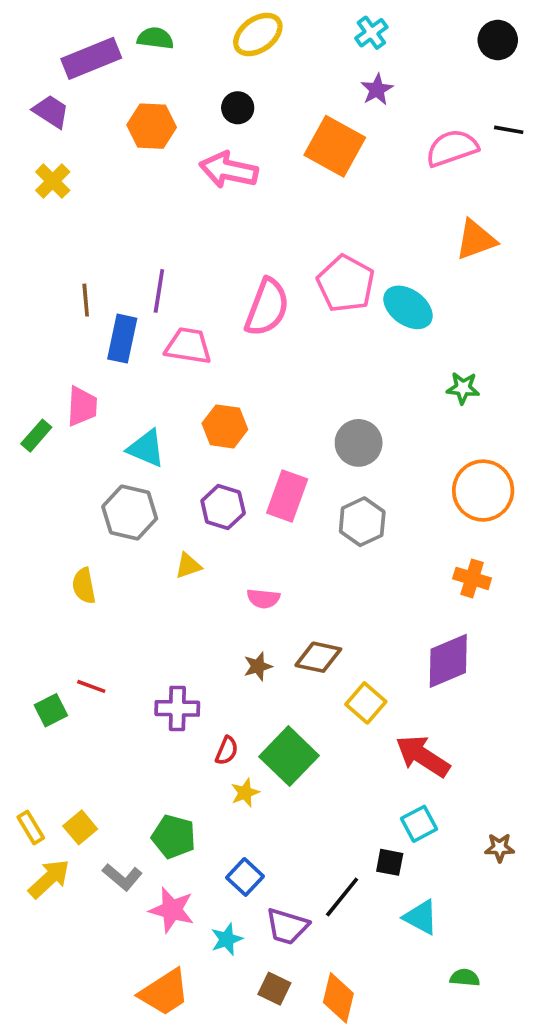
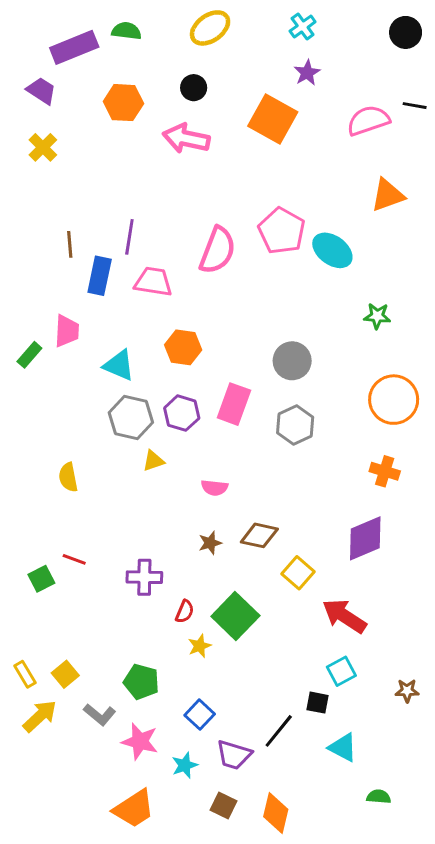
gray hexagon: (130, 513) -> (131, 418), moved

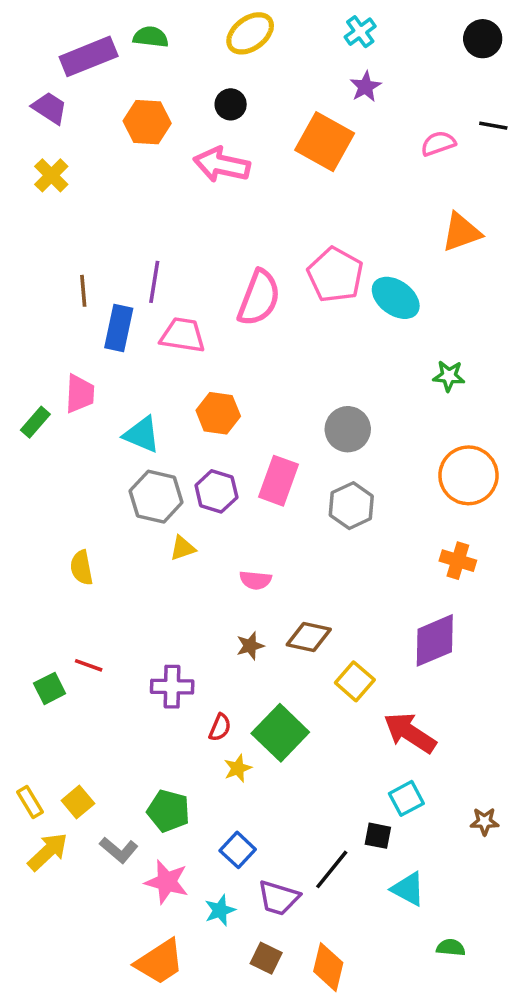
pink semicircle: (368, 120) -> (438, 143), size x0.7

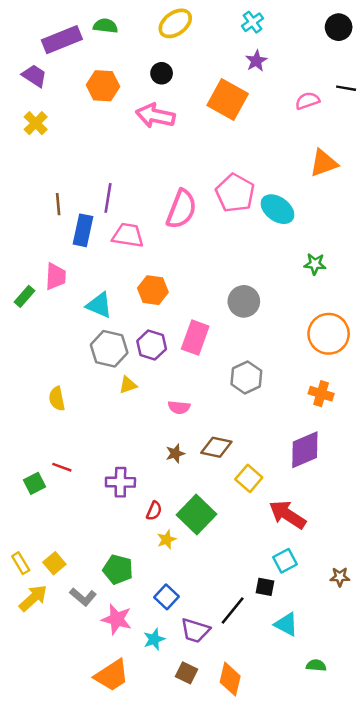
gray hexagon: (351, 506) -> (246, 377), moved

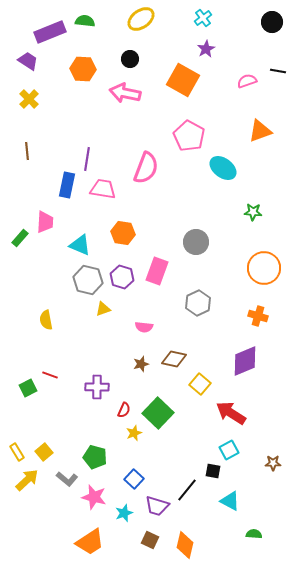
pink pentagon: (235, 193) -> (189, 136), moved
brown line: (58, 204) -> (27, 151), moved

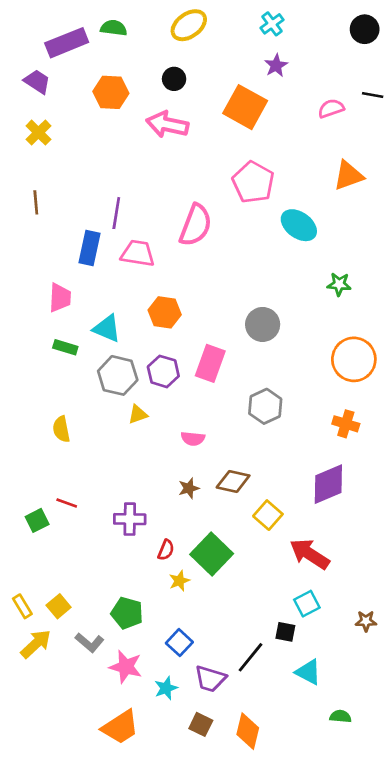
green rectangle: (20, 238) -> (65, 347), moved, turned 66

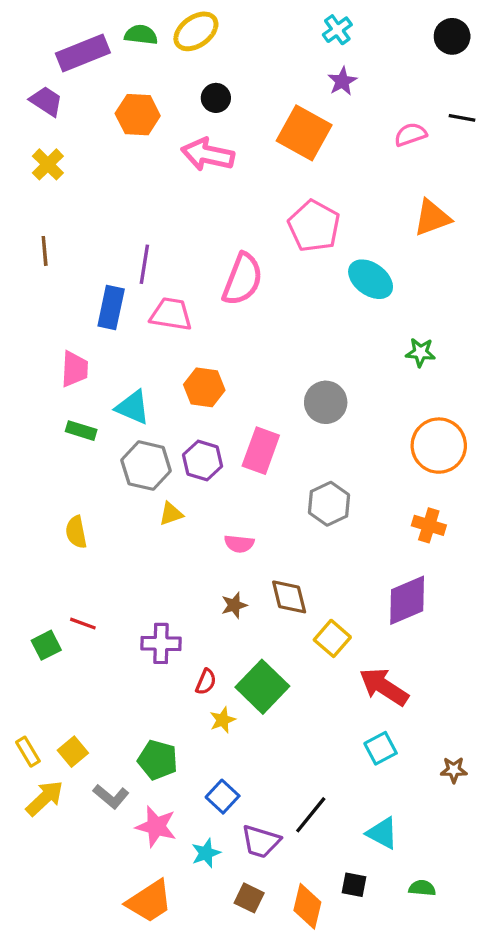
yellow ellipse: (189, 25) -> (196, 31), moved
brown diamond: (233, 481) -> (289, 597), turned 64
black square: (285, 632) -> (354, 885), moved

